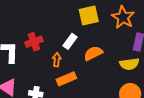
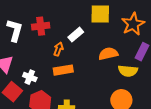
orange semicircle: (93, 53) -> (108, 54), moved

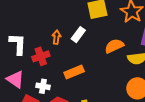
red cross: (41, 26) -> (41, 56), moved
orange arrow: (58, 49) -> (56, 37), moved

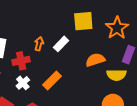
orange rectangle: (74, 72) -> (52, 81), turned -30
white cross: (43, 86) -> (23, 83), moved, turned 32

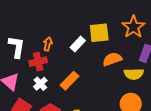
yellow square: (83, 21) -> (99, 33), moved
orange arrow: (39, 44) -> (48, 44), moved

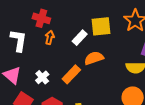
orange semicircle: (112, 59) -> (94, 58), moved
red cross: (38, 62) -> (41, 18), moved, turned 30

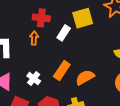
red cross: (41, 18) -> (41, 18), moved
orange semicircle: (94, 58) -> (85, 77), moved

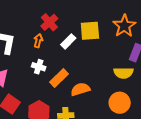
red cross: (41, 18) -> (49, 22), turned 30
white cross: (34, 79) -> (39, 67), moved, turned -32

